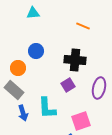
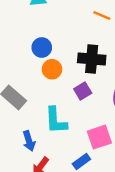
orange circle: (18, 68) -> (52, 69), moved
blue arrow: (23, 113) -> (29, 141), moved

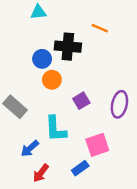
black cross: (92, 59) -> (68, 47), moved
blue arrow: (29, 141) -> (30, 149), turned 66

